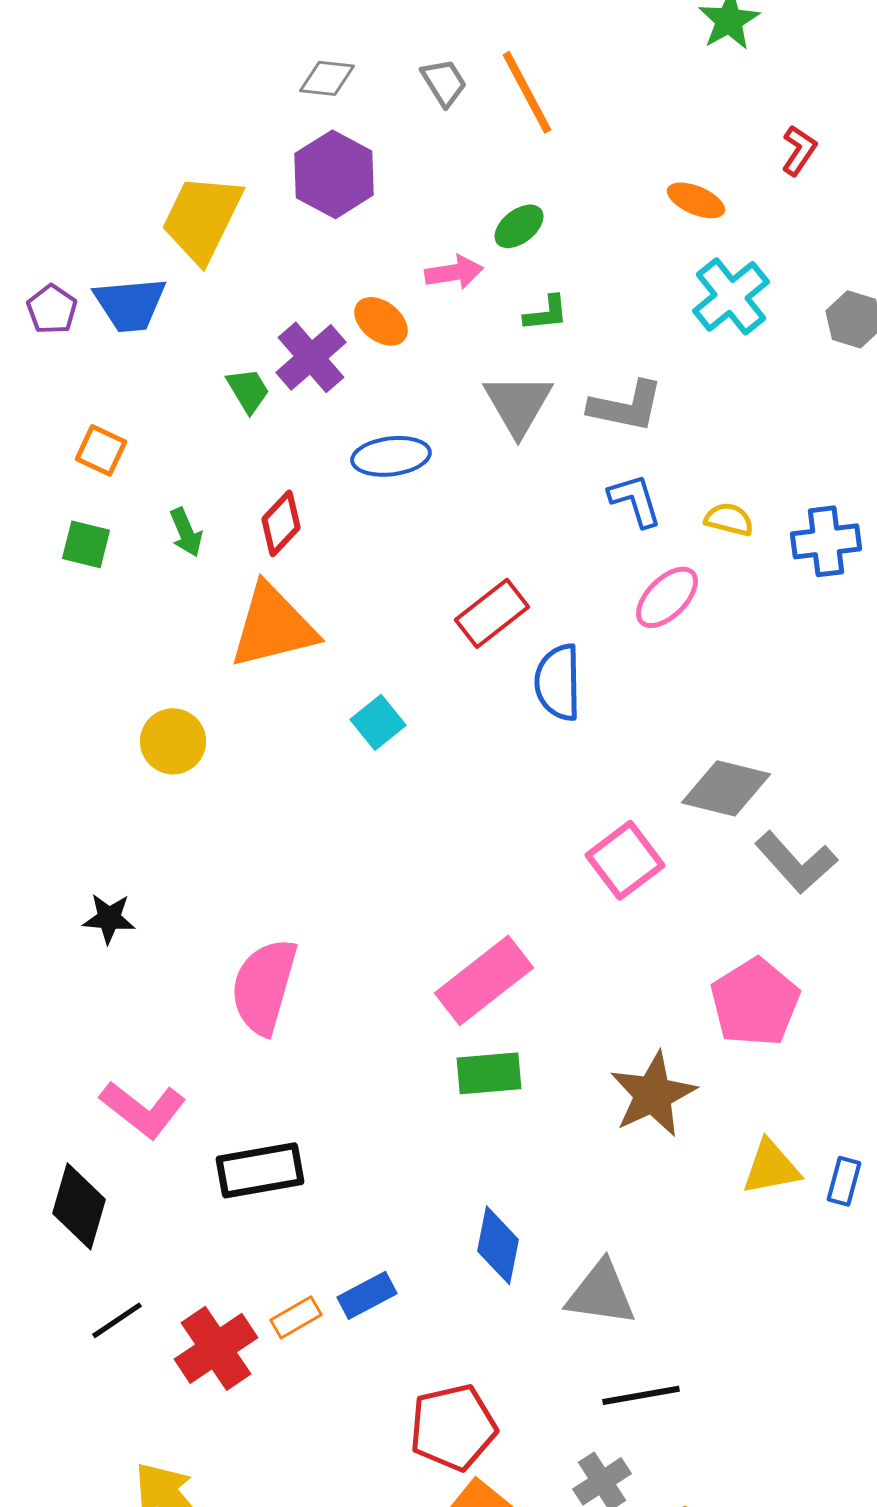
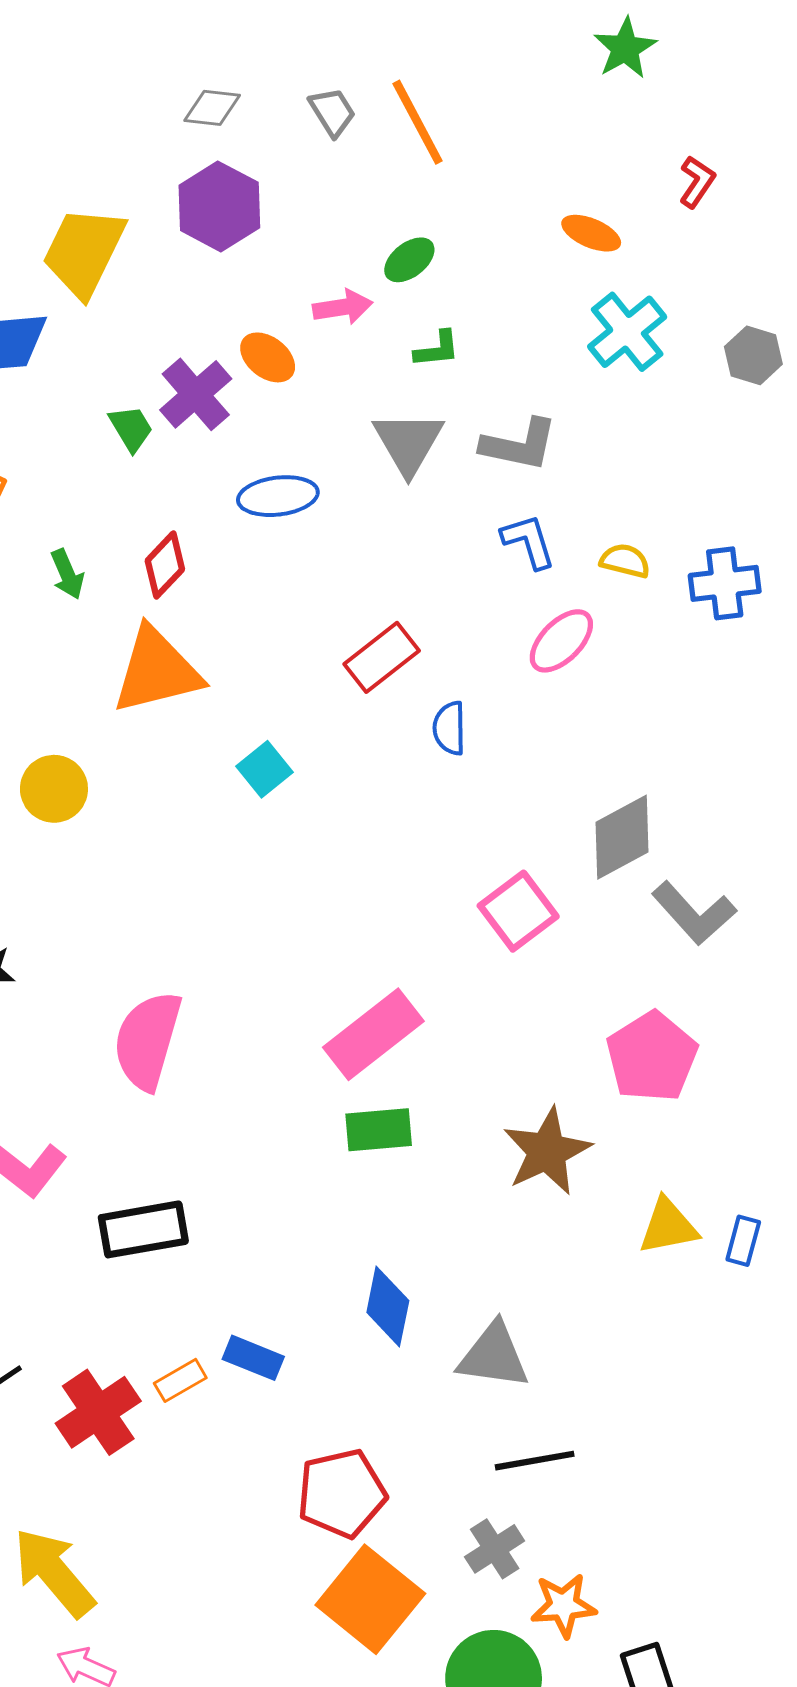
blue semicircle: (558, 682) -> (449, 728), size x0.7
gray diamond: (726, 788) -> (622, 837), turned -42
blue rectangle: (367, 1295) -> (253, 1358), turned 50

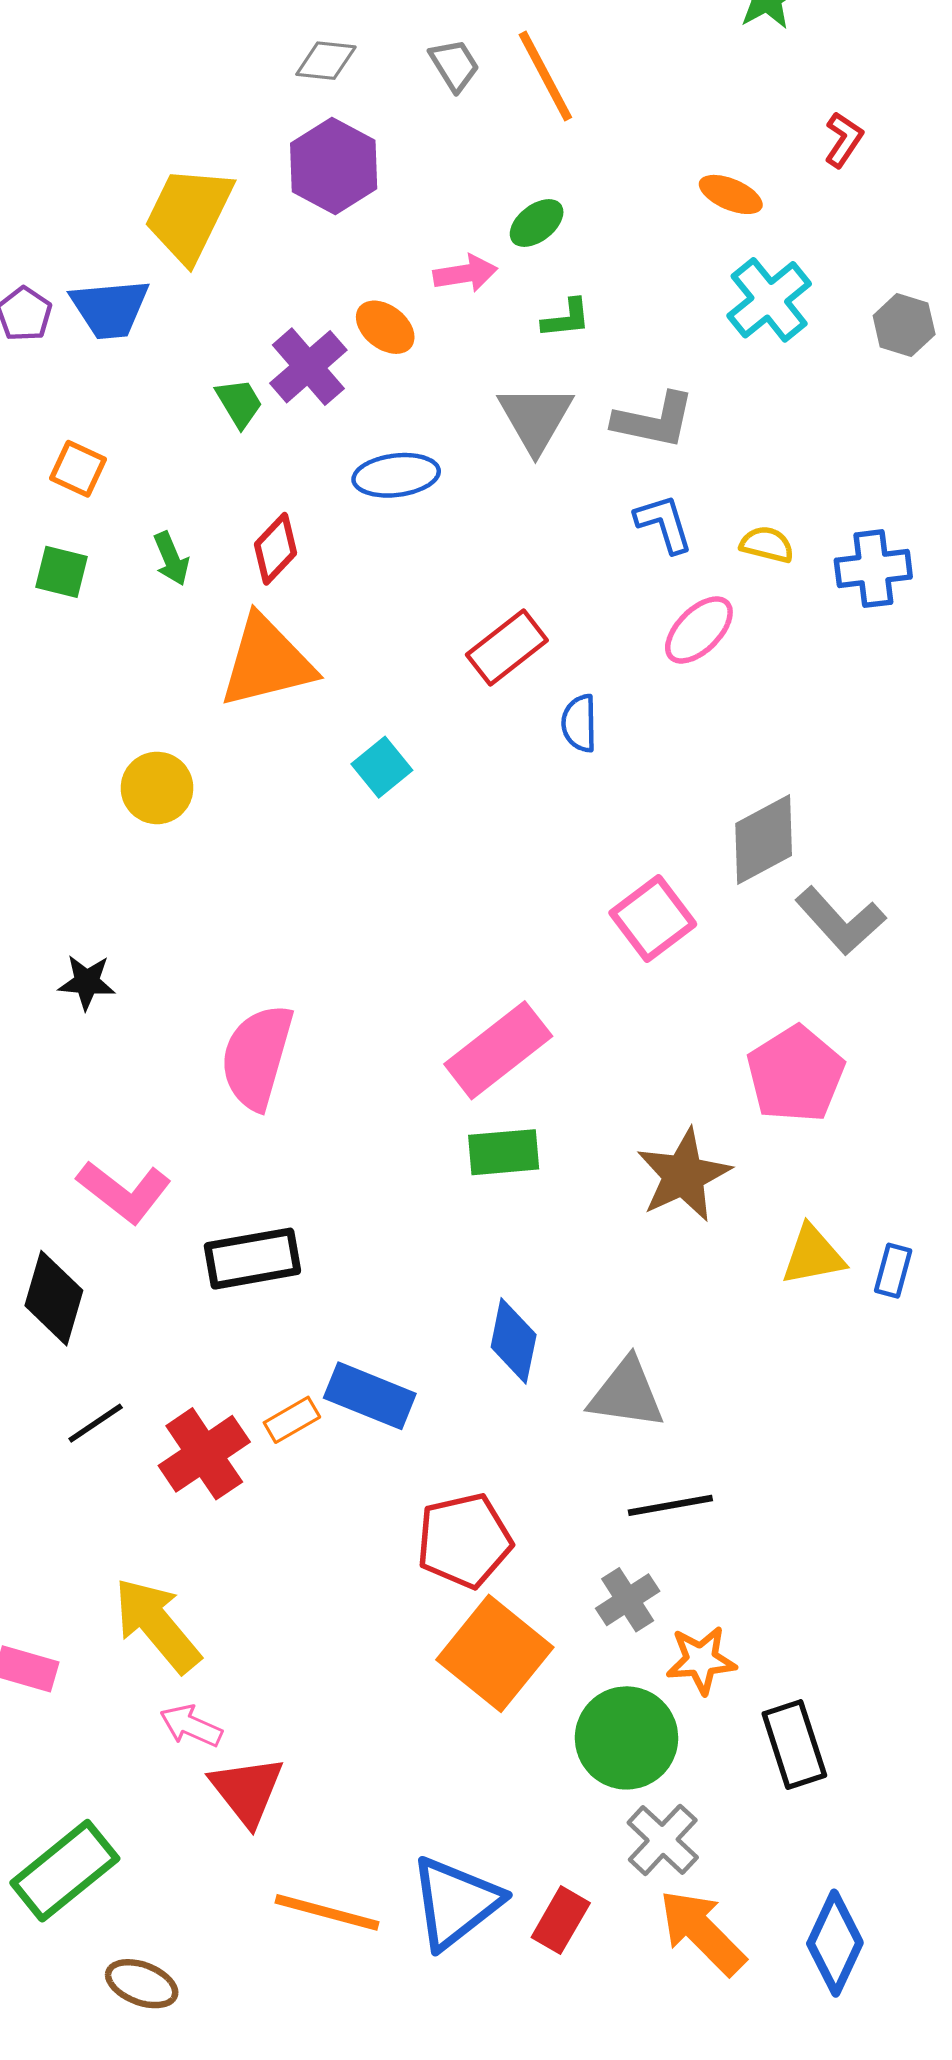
blue rectangle: (253, 1358) -> (370, 1396), size x1.4

